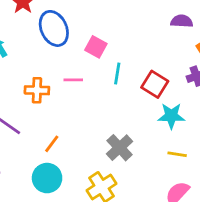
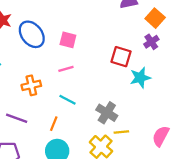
cyan line: (117, 74) -> (68, 100), moved, turned -56
pink line: (73, 80) -> (66, 69), moved
yellow line: (177, 154) -> (121, 132), moved

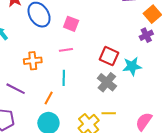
red square: (121, 57) -> (109, 56), moved
cyan line: (68, 100) -> (64, 78), turned 56
gray cross: (107, 113) -> (107, 82), moved

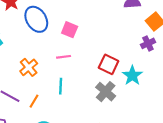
orange cross: (33, 61) -> (29, 67), turned -36
cyan star: (132, 66) -> (132, 76), turned -30
orange line: (49, 98) -> (34, 101), moved

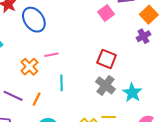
pink square: (70, 30) -> (106, 13), moved, turned 35
pink line: (64, 57) -> (51, 55), moved
cyan star: (132, 76) -> (132, 93), moved

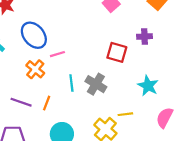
blue ellipse: (34, 20) -> (34, 35), moved
purple cross: (143, 36) -> (144, 36), moved, turned 32
gray cross: (105, 85) -> (96, 84), moved

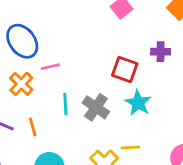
cyan star: (148, 86) -> (138, 103), moved
orange line: (47, 103) -> (33, 127), turned -40

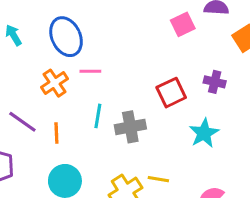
red square: (125, 69) -> (171, 93), turned 32
cyan star: (138, 103) -> (204, 133), moved
gray cross: (96, 107) -> (130, 127), turned 32

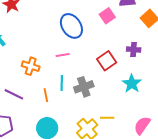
blue ellipse: (66, 37) -> (71, 26), moved
pink line: (90, 71) -> (63, 55), moved
orange cross: (55, 83) -> (31, 66), turned -30
orange line: (56, 133) -> (46, 95), moved

